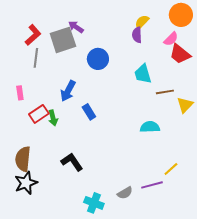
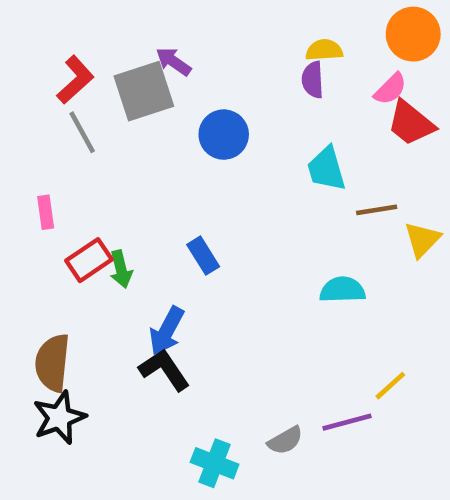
yellow semicircle: (142, 22) -> (324, 50), turned 42
gray line: (36, 58) -> (82, 132), turned -36
blue arrow: (68, 91) -> (167, 331), moved

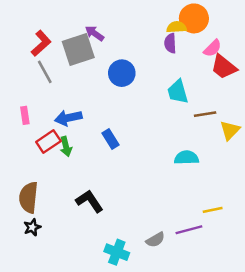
orange circle: (413, 34) -> (194, 18), moved
blue arrow: (167, 331) -> (68, 118), moved, turned 50
yellow line: (390, 386) -> (213, 210), turned 30
black star: (59, 418) -> (32, 227), size x0.6

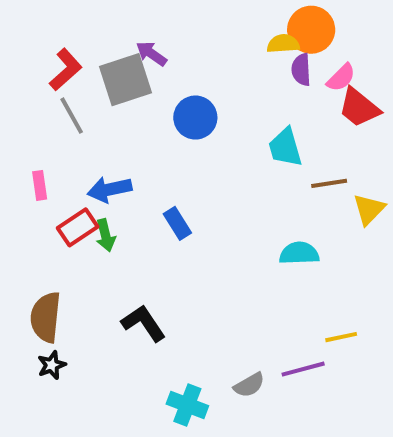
purple semicircle: (170, 43) -> (301, 70), moved

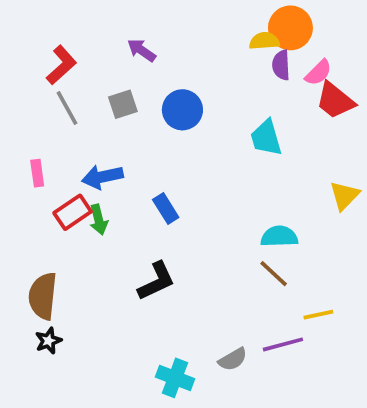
gray square: (125, 80) -> (123, 104), moved, size x0.6
brown line: (329, 183) -> (274, 274), moved, turned 52
black L-shape: (143, 323) -> (156, 281), moved, turned 99

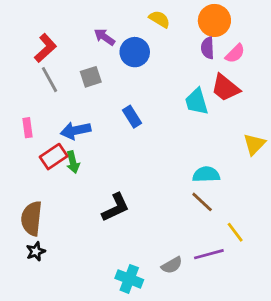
yellow semicircle: (264, 41) -> (159, 19), moved, turned 35
red trapezoid: (335, 101) -> (225, 88), moved
blue circle: (182, 110) -> (135, 52), moved
blue rectangle: (166, 209) -> (132, 117), moved
yellow line: (318, 315) -> (235, 232), turned 65

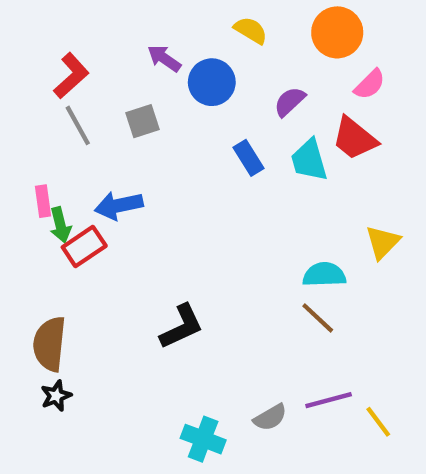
purple semicircle: (208, 48) -> (290, 102), moved, turned 50
blue rectangle: (132, 117) -> (249, 158), moved
yellow triangle: (254, 144) -> (383, 242), moved
green arrow: (73, 162) -> (60, 225), moved
yellow line: (235, 232) -> (378, 422), moved

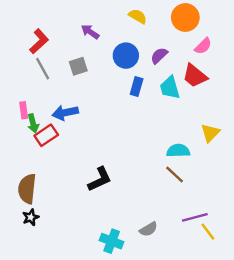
blue circle: (212, 82) -> (126, 56), moved
blue rectangle: (249, 158) -> (137, 86), turned 48
purple line: (329, 400) -> (195, 217), moved

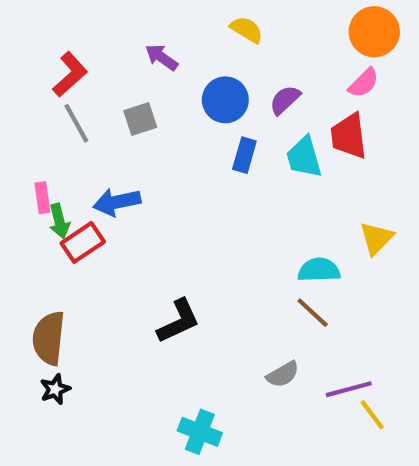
orange circle: (185, 18) -> (374, 32), moved
red trapezoid: (195, 76) -> (349, 136), turned 44
gray semicircle: (148, 229) -> (283, 374), moved

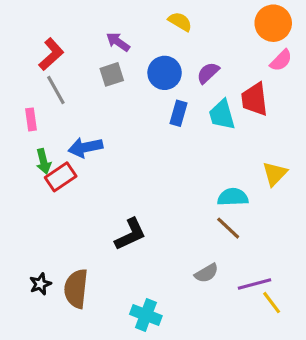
pink semicircle: (364, 83) -> (281, 60), moved
gray square: (140, 119) -> (112, 74), moved
pink rectangle: (42, 198) -> (31, 119), moved
brown semicircle: (49, 338) -> (76, 289), moved

